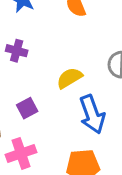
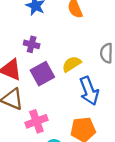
purple square: (27, 108) -> (42, 74), moved, size x1.5

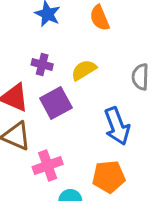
yellow semicircle: (72, 64) -> (84, 70), moved

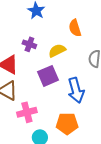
orange semicircle: (100, 18) -> (75, 28), moved
purple square: (56, 103) -> (48, 76), moved

